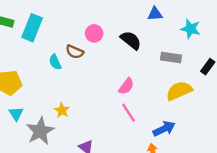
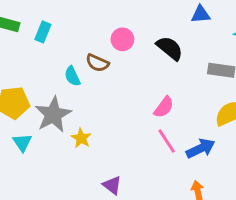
cyan rectangle: (32, 28) -> (43, 32), size x0.6
blue arrow: (164, 129) -> (201, 148), moved
gray star: (40, 131) -> (53, 115), moved

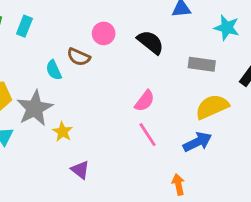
blue arrow: (201, 148) -> (197, 142), moved
purple triangle: (112, 185) -> (80, 170), moved

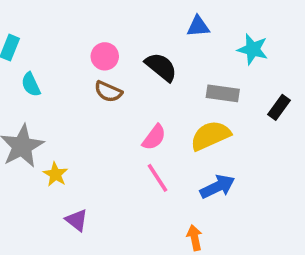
brown semicircle: (79, 57) -> (108, 92), moved
cyan semicircle: (54, 70) -> (31, 85), moved
yellow semicircle: (212, 107) -> (210, 136), moved

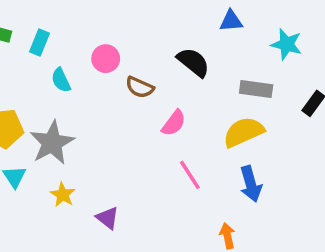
pink circle: (105, 56) -> (106, 59), moved
pink semicircle: (154, 137) -> (174, 123), moved
yellow star: (55, 174) -> (63, 195), moved
blue arrow: (217, 187) -> (251, 184), turned 100

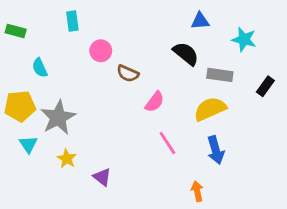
cyan rectangle: (39, 43) -> (72, 21), moved, turned -30
black semicircle: (193, 62) -> (186, 54), moved
cyan semicircle: (61, 80) -> (40, 68), moved

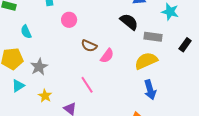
brown semicircle: (128, 73) -> (89, 46), moved
gray star: (58, 117) -> (39, 67), size x0.7
pink line: (167, 143) -> (87, 85), moved
cyan triangle: (28, 144) -> (18, 86), turned 32

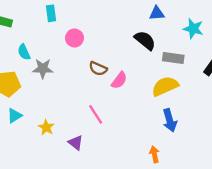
gray star: (39, 67) -> (43, 69), moved, turned 30

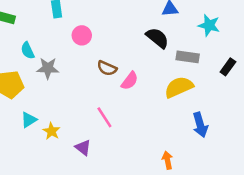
cyan triangle: (15, 116) -> (29, 120), moved
blue arrow: (170, 120) -> (200, 125), moved

